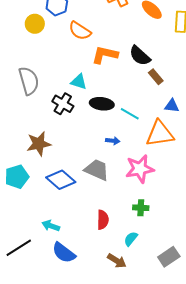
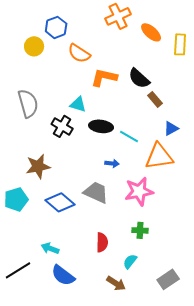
blue triangle: (172, 106) -> (171, 128), turned -35

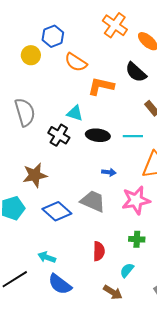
orange cross: (118, 16) -> (115, 25), turned -30
black semicircle: (139, 78) -> (136, 72), moved
cyan line: (129, 136) -> (133, 136), moved, turned -30

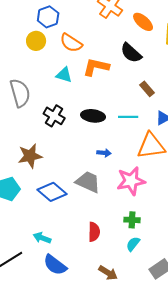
yellow circle: (31, 55) -> (36, 41), moved
cyan triangle: (75, 113) -> (64, 75), moved
cyan semicircle: (127, 270) -> (133, 244), moved

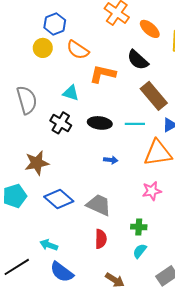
cyan triangle: (64, 75) -> (71, 93), moved
brown rectangle: (147, 89) -> (154, 96), size x1.8
pink star: (131, 181) -> (152, 191), moved, size x0.7
gray trapezoid: (88, 182) -> (99, 205), moved

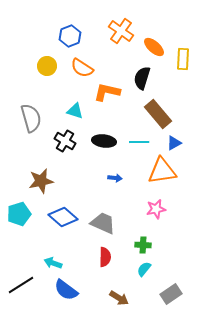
blue hexagon: (55, 24) -> (70, 36), moved
black semicircle: (138, 60) -> (142, 78), turned 65

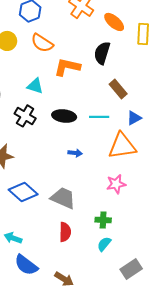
brown rectangle: (158, 114) -> (118, 89), size x0.7
brown arrow: (119, 298) -> (64, 279), moved

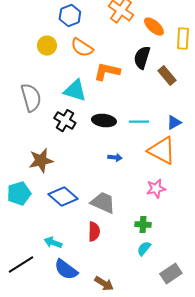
cyan triangle: (35, 86) -> (75, 91), size x1.4
brown rectangle: (118, 89) -> (167, 76), moved
orange triangle: (122, 146) -> (162, 151), turned 36
red semicircle: (65, 232) -> (94, 232), moved

